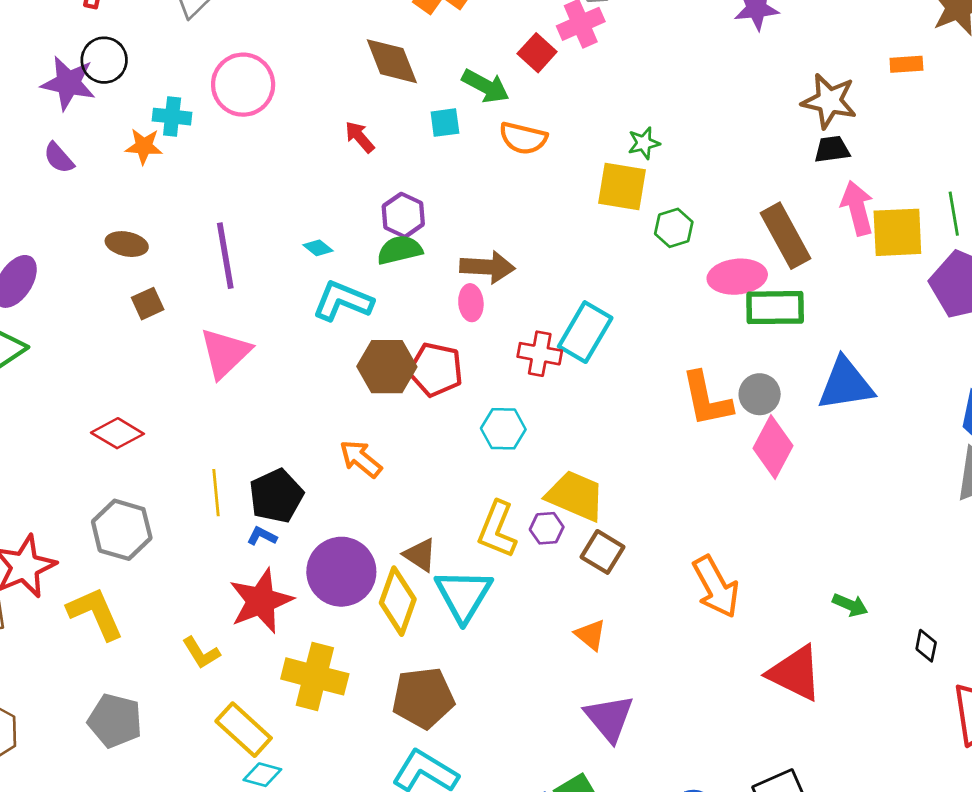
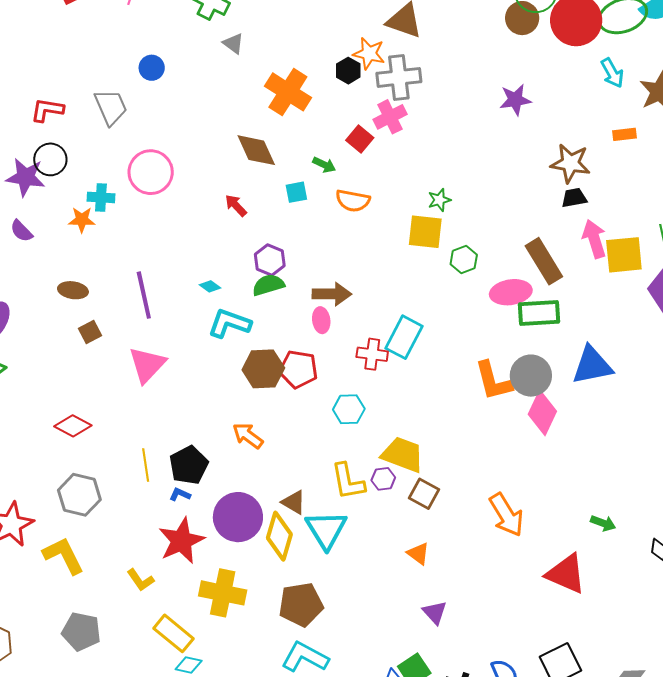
green arrow: (486, 86) -> (324, 165), size x0.7
gray circle: (760, 394) -> (531, 376), size x1.4
yellow L-shape: (497, 529) -> (348, 481), turned -30
purple triangle: (609, 718) -> (435, 612), size x0.7

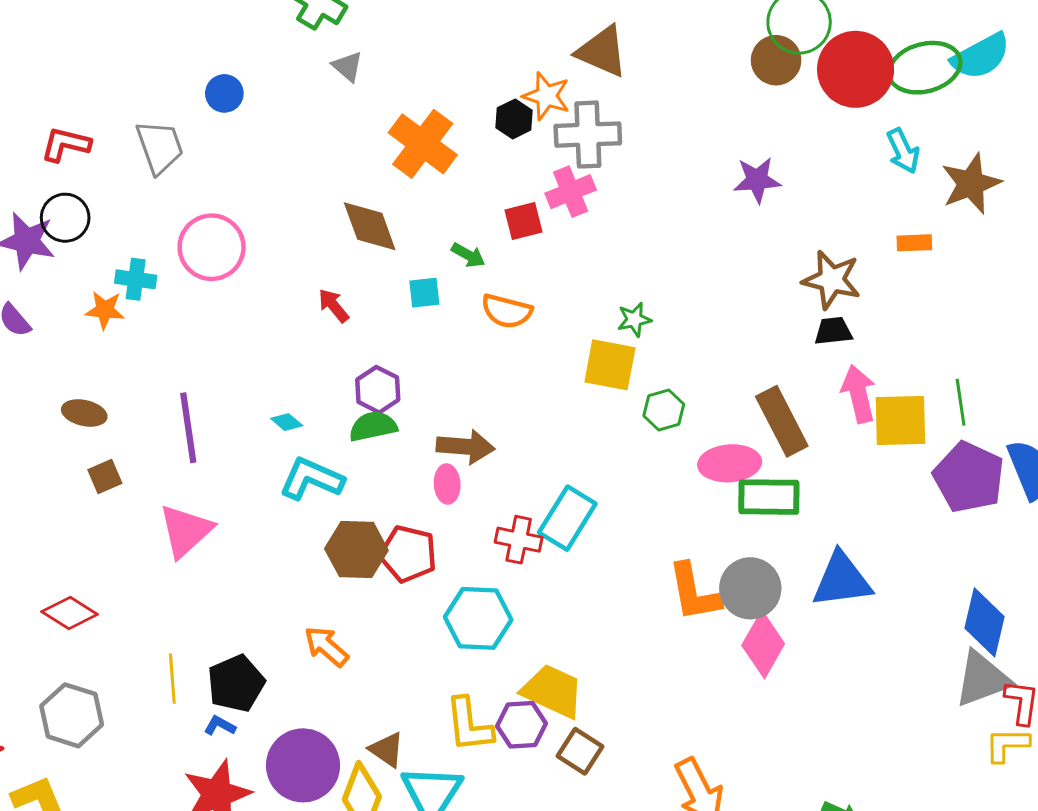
red square: (360, 139) -> (524, 221), turned 32
cyan hexagon: (349, 409) -> (478, 618), size x1.4
purple hexagon: (383, 479) -> (521, 725), size x1.4

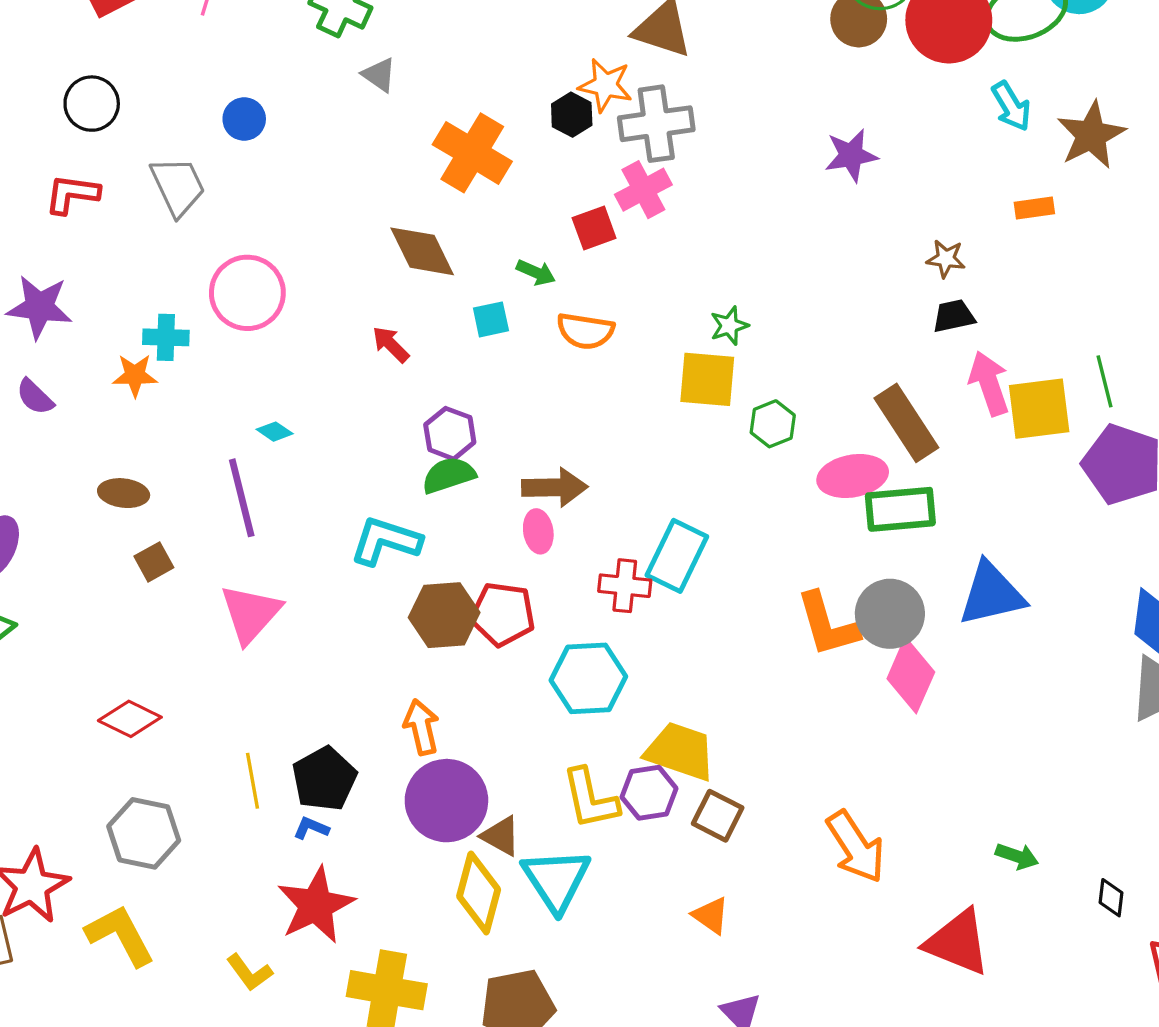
black circle: (65, 218) -> (92, 104), moved
brown star: (832, 280) -> (946, 259), size x0.6
cyan diamond: (287, 422) -> (275, 432), moved
orange arrow: (326, 646) -> (421, 727), turned 42
purple circle: (303, 765) -> (446, 801), moved

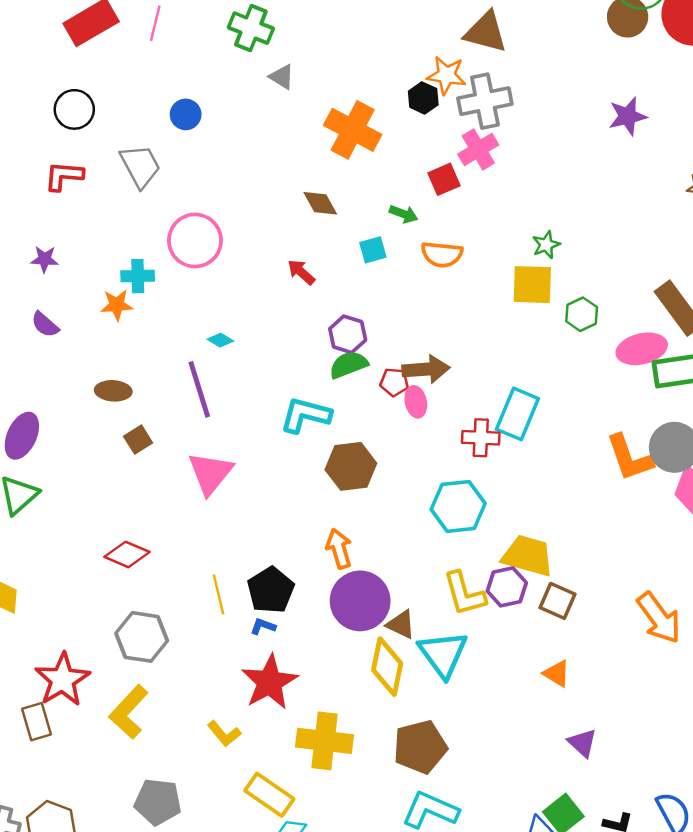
brown diamond: (422, 251) -> (320, 203), size x0.7
purple star: (39, 307) -> (45, 259), size x0.6
red pentagon: (503, 614) -> (394, 382), moved, size x0.6
yellow L-shape: (120, 935) -> (129, 712), turned -106

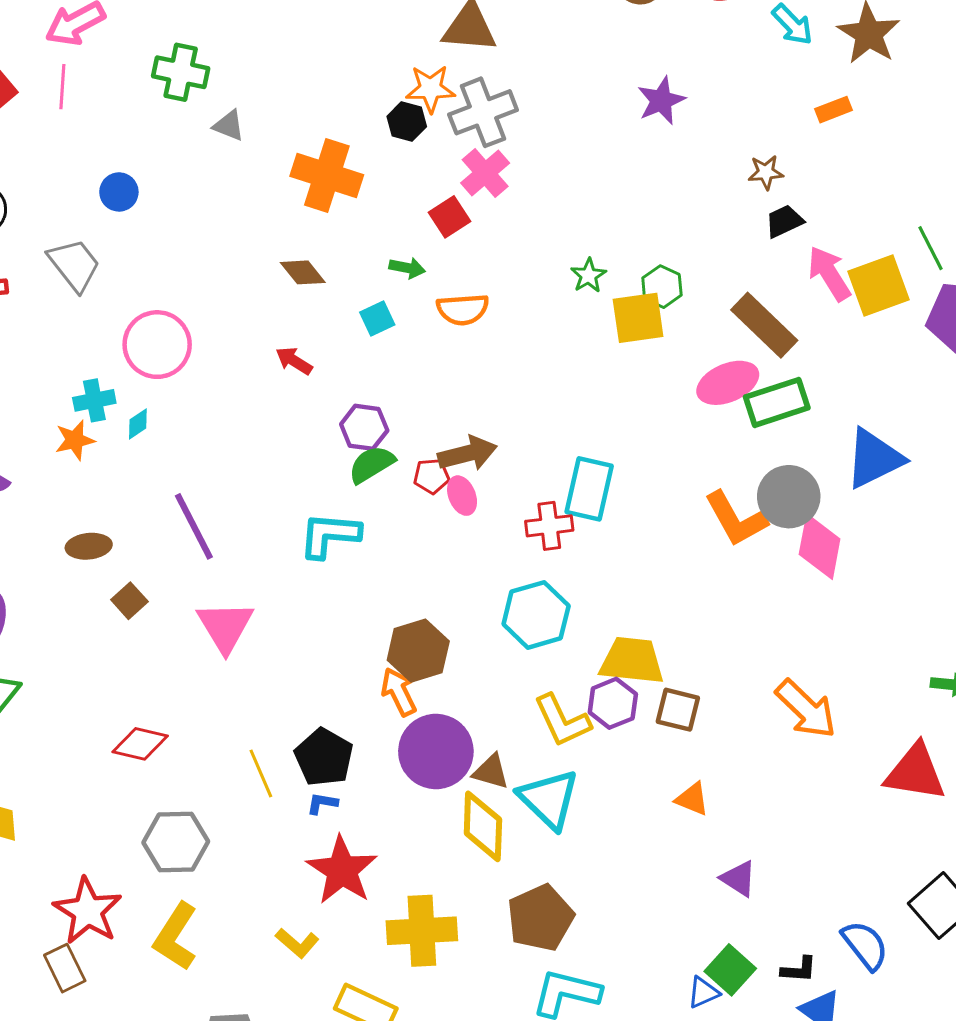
yellow square: (532, 285) -> (638, 318), moved
green hexagon: (582, 314) -> (662, 287), moved
cyan diamond: (220, 340) -> (138, 424), moved, turned -55
brown hexagon: (351, 466) -> (418, 651), moved

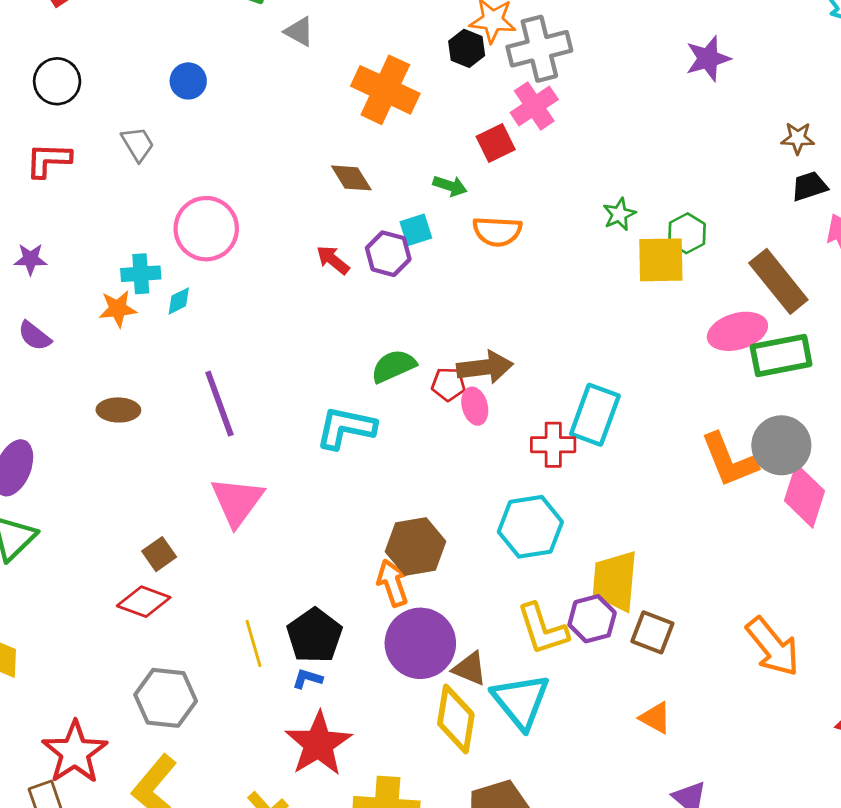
gray trapezoid: (74, 265) -> (138, 144), size x0.7
purple hexagon: (364, 427) -> (388, 254), moved
brown square: (129, 601) -> (159, 554), moved
yellow trapezoid: (632, 661) -> (615, 581), turned -98

